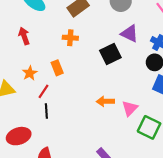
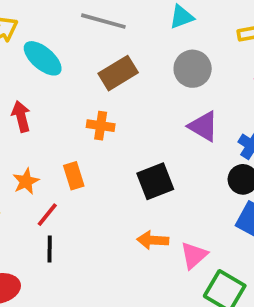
black square: (110, 54) -> (155, 181), moved

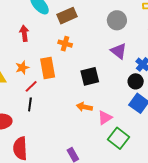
brown rectangle: (118, 73) -> (67, 16), moved
orange rectangle: (74, 176) -> (48, 68), size x1.5

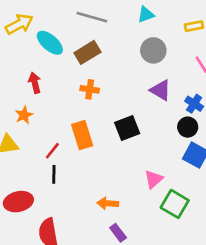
orange star: (22, 68) -> (24, 115), moved
orange rectangle: (48, 68) -> (82, 135), moved
orange arrow: (84, 107) -> (108, 203), moved

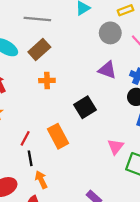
gray circle: (153, 50) -> (110, 33), moved
orange rectangle: (82, 135) -> (58, 136), moved
orange arrow: (108, 203) -> (41, 180), moved, turned 72

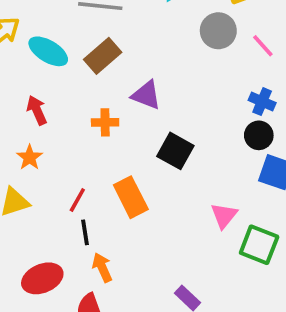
purple triangle: (107, 70) -> (146, 95), moved
orange cross: (47, 81) -> (105, 122), moved
black square: (85, 107) -> (175, 151), turned -30

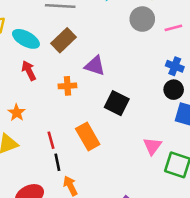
pink line: (263, 46) -> (173, 28), turned -60
red arrow: (37, 110) -> (29, 71), moved
red line: (77, 200) -> (51, 140), turned -42

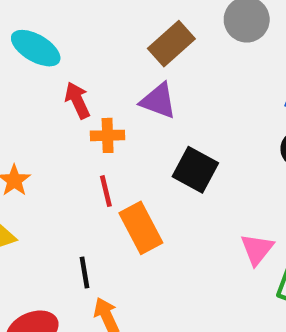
brown rectangle: (63, 40) -> (171, 44), moved
red arrow: (29, 71) -> (77, 100), moved
red line: (51, 140) -> (106, 191), moved

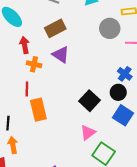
brown rectangle: (171, 44) -> (55, 28), moved
black square: (195, 170) -> (90, 101), moved

